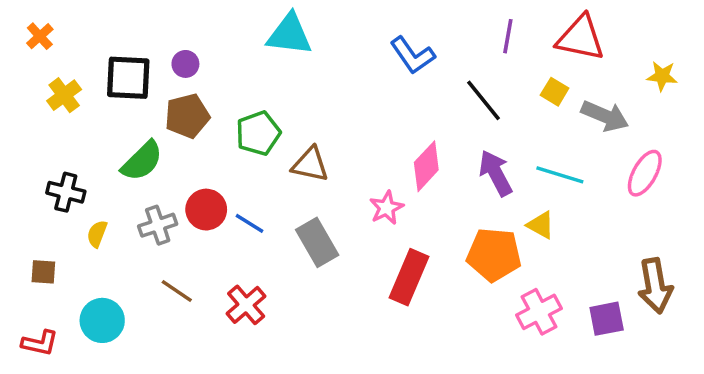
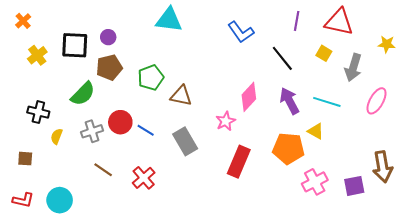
gray arrow: (605, 116) -> (353, 67), turned 84
cyan circle: (102, 320) -> (60, 200), moved

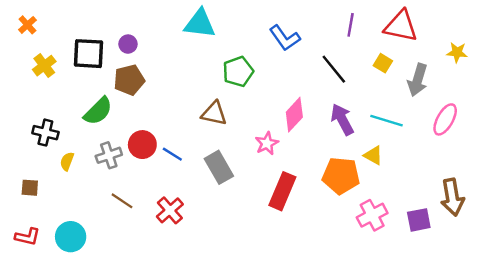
green pentagon: (151, 78) -> (238, 72), moved

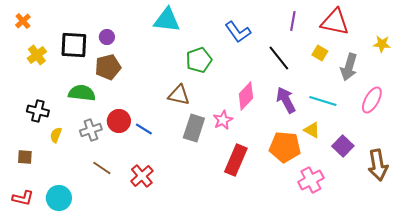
green semicircle: (98, 111) -> (82, 93), turned -128
gray rectangle: (219, 167) -> (194, 128), moved, turned 48
purple square: (419, 220) -> (343, 146), moved, turned -35

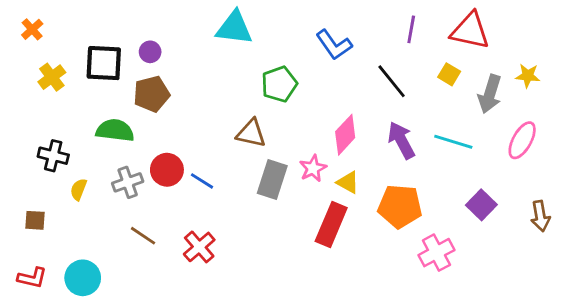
yellow star: (382, 44) -> (528, 76), moved
yellow triangle: (312, 130) -> (348, 182), moved
brown arrow: (378, 165) -> (540, 216), moved, size x0.7

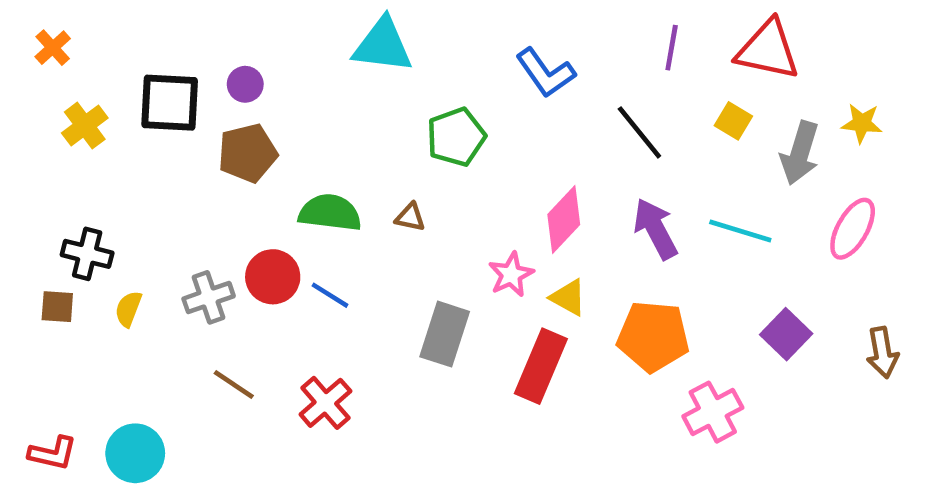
green semicircle: (115, 130) -> (330, 213), moved
brown triangle: (251, 133) -> (410, 217), size x0.6
gray rectangle: (272, 180) -> (445, 334), moved
brown square: (35, 220) -> (57, 307), moved

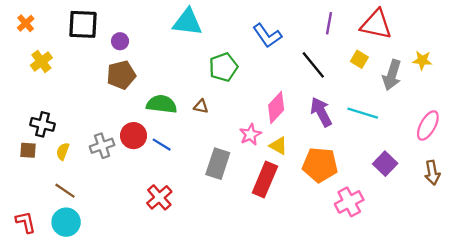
black square: (170, 103) -> (83, 24), moved
pink ellipse: (853, 229) -> (428, 125), moved
brown line: (234, 385) -> (65, 191), moved
red L-shape: (53, 453) -> (26, 222), turned -115

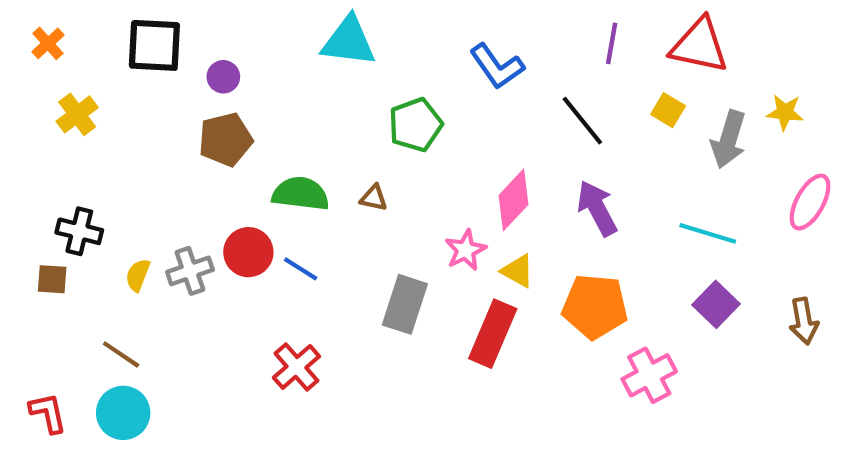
cyan line: (363, 113) -> (708, 233), moved
pink ellipse: (428, 125) -> (810, 202), moved
yellow semicircle: (63, 151) -> (138, 275), moved

